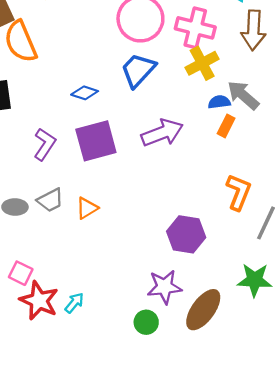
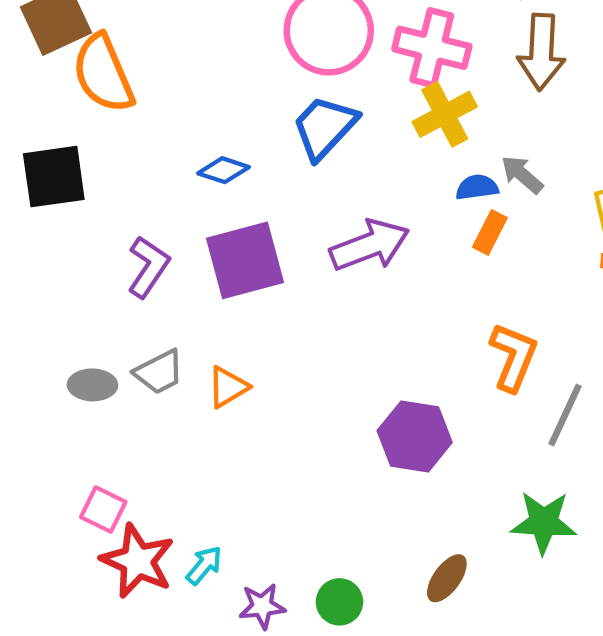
gray arrow: (243, 95) -> (522, 174), size x0.7
purple star: (164, 287) -> (262, 606), moved, size x0.7
brown ellipse: (203, 310) -> (447, 578), size x0.6

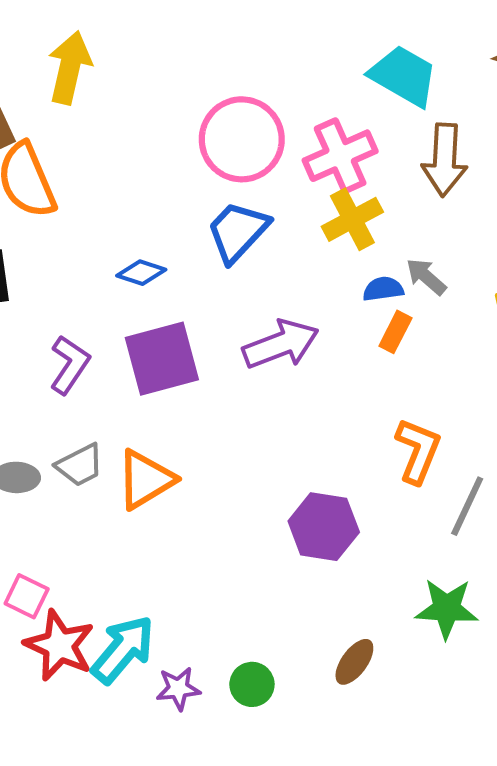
pink cross: (432, 48) -> (340, 156), turned -38
orange triangle: (228, 387) -> (145, 479), size x1.5
cyan arrow: (204, 565) -> (123, 650), size x1.8

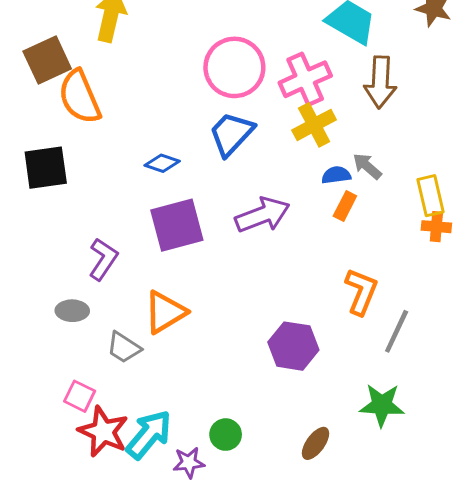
purple L-shape: (70, 365) -> (103, 259), moved
gray trapezoid: (80, 465) -> (124, 348), moved, turned 60
green circle: (252, 684) -> (226, 435), moved

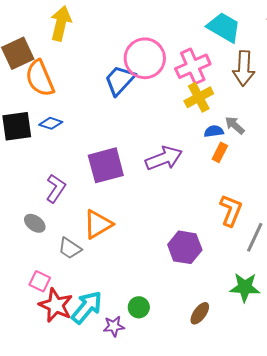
blue trapezoid: (231, 134) -> (120, 80), moved
blue diamond: (162, 163) -> (51, 123), moved
gray ellipse: (72, 311) -> (35, 223), turned 35

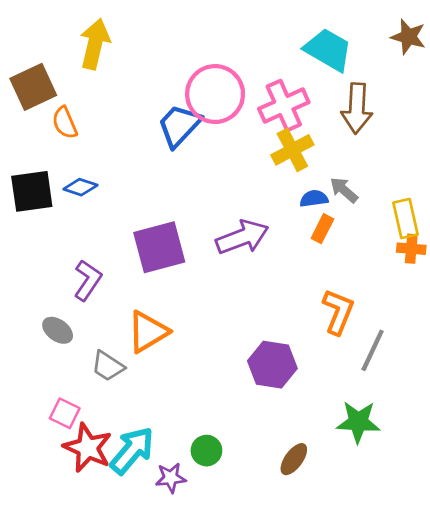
orange semicircle: (40, 78) -> (65, 123), size x0.6

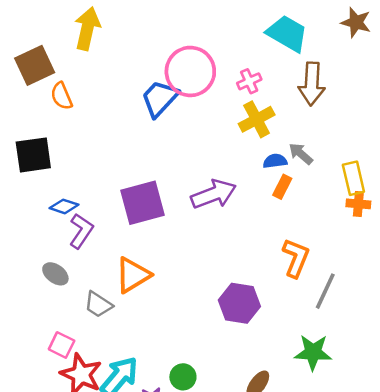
pink cross: (284, 105) -> (249, 81), size x0.6
blue diamond: (80, 187) -> (64, 206), moved

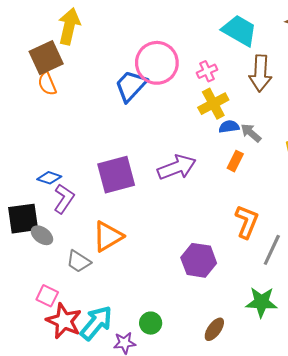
brown square: (35, 65) -> (46, 58), moved
black square: (33, 155) -> (23, 219), moved
blue semicircle: (275, 161) -> (229, 127), moved

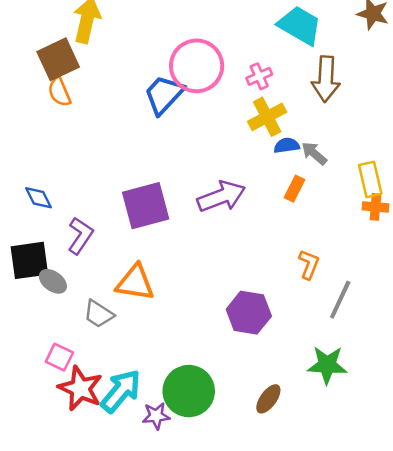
blue diamond: (49, 178) -> (39, 198), moved, turned 45
orange L-shape: (247, 222) -> (309, 264), size x0.7
orange triangle: (108, 236) -> (135, 283), turned 40
green circle: (151, 323) -> (189, 391), size x1.8

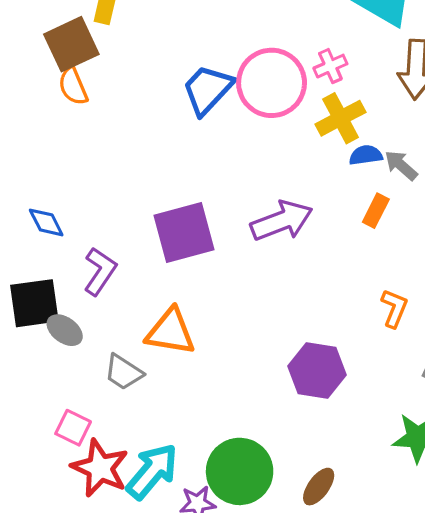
pink circle: (197, 66) -> (272, 83), moved
brown ellipse: (268, 399) -> (319, 487), moved

